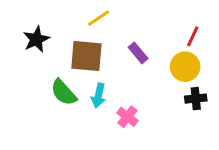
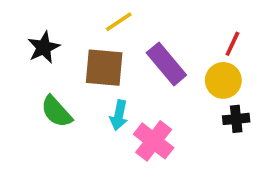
purple rectangle: (138, 53) -> (166, 64), size x1.6
green semicircle: (64, 92) -> (56, 112), moved
pink cross: (127, 117) -> (154, 141), size x1.5

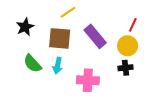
cyan arrow: (119, 115) -> (58, 66), moved
black cross: (236, 119) -> (125, 68), moved
pink cross: (154, 141) -> (88, 80), turned -35

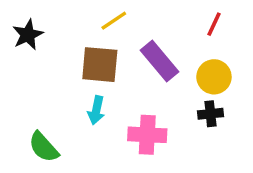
red line: (133, 25) -> (214, 24), moved
black star: (25, 27) -> (28, 35), moved
green semicircle: (32, 64) -> (44, 147), moved

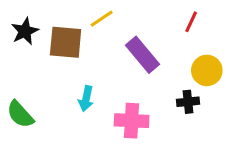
brown square: (100, 65) -> (66, 42), moved
yellow circle: (214, 77) -> (207, 70), moved
green semicircle: (44, 147) -> (20, 114), moved

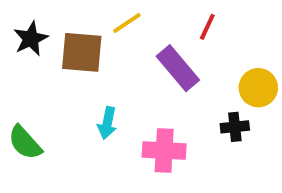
red line: (191, 22) -> (207, 27), moved

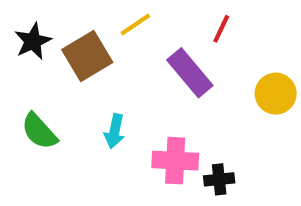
brown square: (82, 52) -> (87, 56), turned -36
black cross: (235, 127) -> (219, 179), moved
green semicircle: (25, 143) -> (39, 131), moved

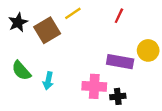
purple rectangle: (190, 73) -> (120, 62), moved, turned -40
cyan arrow: (115, 131) -> (48, 81), moved

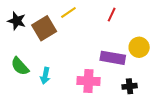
black star: (18, 22) -> (17, 21), turned -30
black cross: (118, 96) -> (130, 86), moved

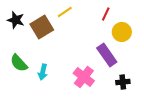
yellow circle: (139, 47) -> (122, 32), moved
purple rectangle: (113, 58) -> (107, 55), turned 45
pink cross: (88, 81) -> (84, 77), turned 35

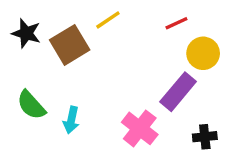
red line: (106, 14) -> (176, 23), turned 40
purple rectangle: (107, 55) -> (178, 92), turned 75

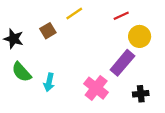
black star: (26, 33) -> (14, 39), moved
brown square: (70, 45) -> (48, 31), size x0.6

